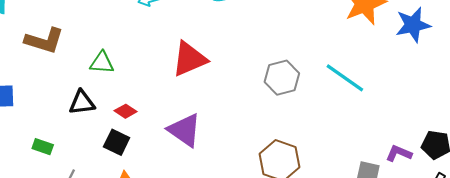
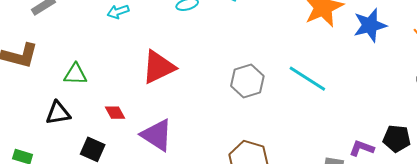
red diamond: (126, 111) -> (115, 113), moved, turned 30

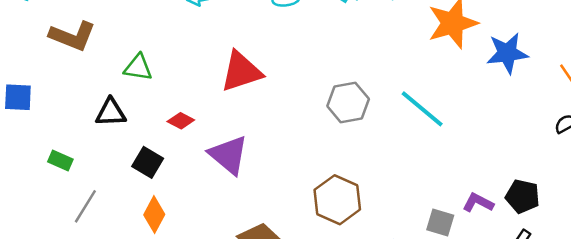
red diamond: (115, 113) -> (181, 121), turned -40

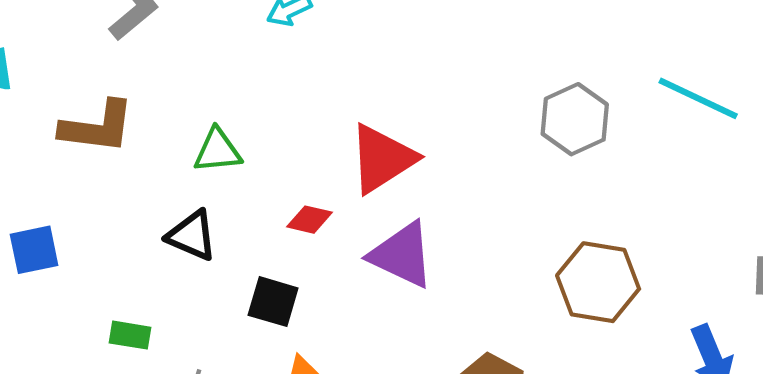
red triangle: (241, 72) -> (382, 159), moved
black triangle: (111, 112) -> (192, 236), turned 40

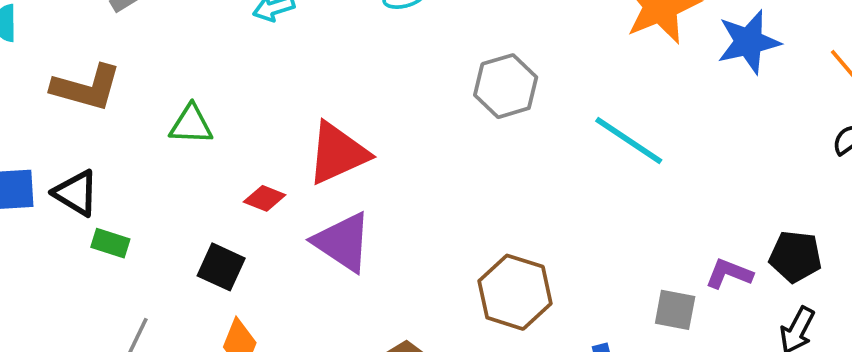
gray hexagon: (575, 119) -> (506, 86), moved
black triangle: (192, 236) -> (76, 193), moved
green rectangle: (130, 335) -> (110, 243), moved

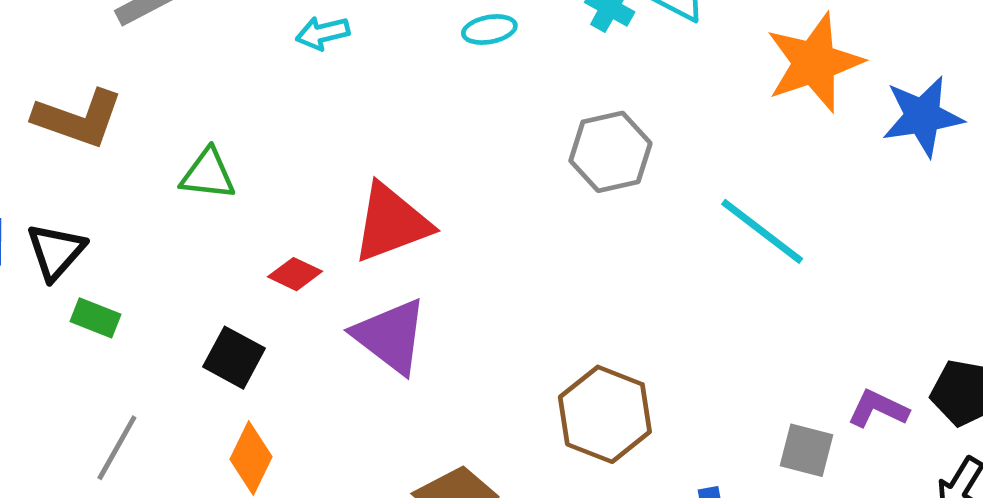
black triangle: (76, 193) -> (56, 251), turned 36

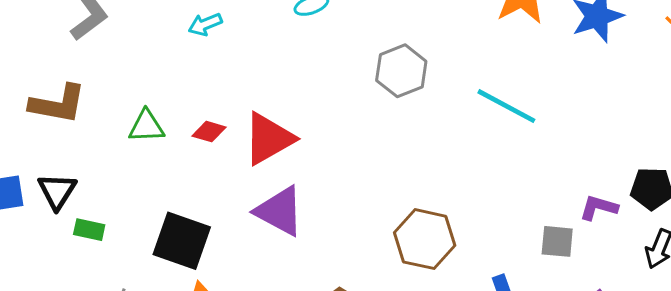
red diamond: (295, 274) -> (209, 132), moved
black square: (234, 358) -> (182, 241), size x1.5

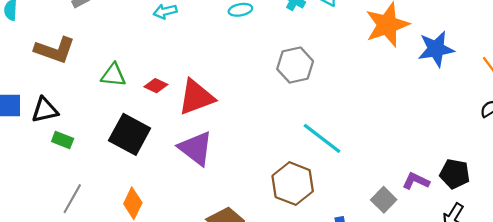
cyan line: (506, 106) -> (322, 138), moved
black triangle: (57, 191) -> (45, 110), turned 36
black square: (182, 241) -> (130, 134), moved
gray square: (557, 241) -> (384, 200), turned 30

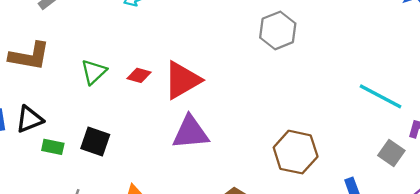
green triangle: (113, 75) -> (94, 72), turned -40
black square: (130, 134) -> (95, 142), moved, size x0.7
cyan line: (322, 138) -> (381, 96), moved
purple triangle: (196, 148) -> (190, 133), turned -33

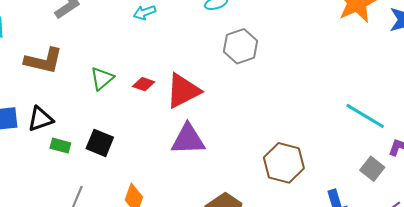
gray hexagon: (278, 30) -> (241, 46), moved

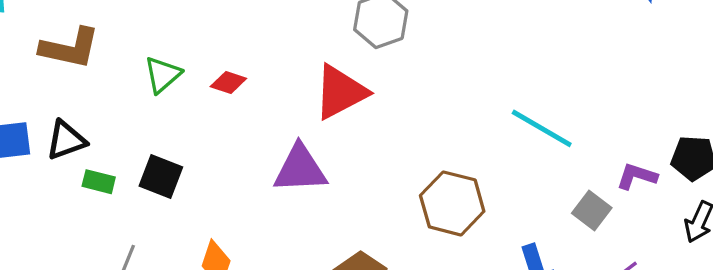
red triangle: (183, 91) -> (340, 92), moved
cyan line: (365, 116) -> (542, 128), moved

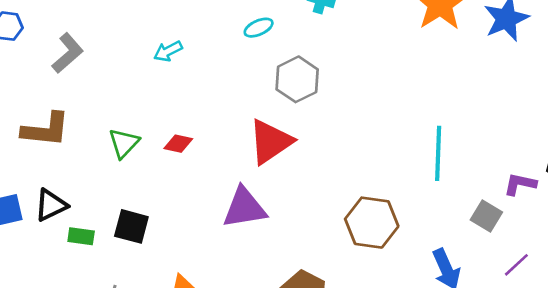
cyan line: (542, 128) -> (438, 153), turned 68

